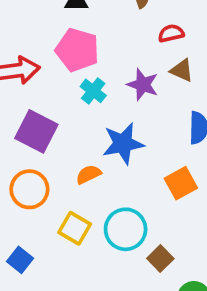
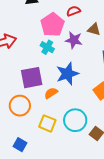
red semicircle: (171, 33) -> (73, 11), moved
pink pentagon: (77, 50) -> (52, 25), moved, turned 30
purple square: (36, 131) -> (32, 78), moved, turned -30

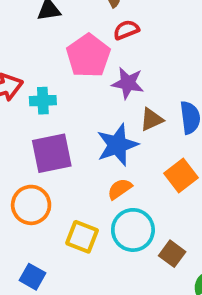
brown triangle: (94, 29) -> (152, 119), moved, turned -40
cyan cross: (47, 47) -> (43, 101), moved, turned -32
orange semicircle: (51, 93) -> (120, 189), moved

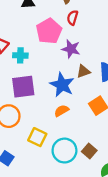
red semicircle: (126, 30) -> (72, 18), turned -56
blue star: (117, 145) -> (62, 85), turned -30
cyan circle: (133, 230) -> (64, 151), moved

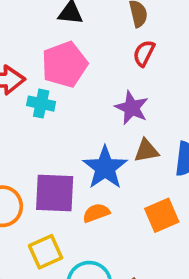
pink pentagon: (49, 31) -> (65, 64), moved
purple square: (23, 87) -> (55, 193), moved
yellow square: (37, 137) -> (46, 252), turned 30

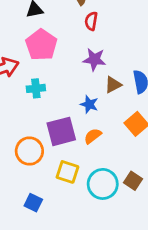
cyan cross: (41, 104) -> (36, 88), moved
blue star: (105, 168) -> (89, 104), size x0.6
yellow square: (46, 252) -> (67, 172), turned -30

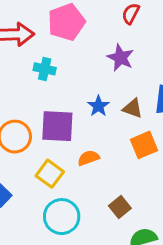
brown triangle: (113, 85) -> (133, 108), moved, turned 30
orange semicircle: (93, 136) -> (88, 158), moved
cyan circle: (103, 184) -> (62, 217), moved

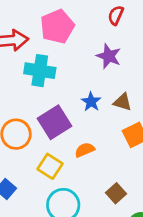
cyan cross: (45, 69) -> (40, 71), size x1.5
purple square: (57, 126) -> (55, 122), turned -32

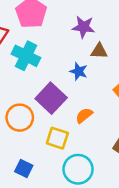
cyan cross: (40, 71) -> (26, 56), turned 32
brown triangle: (123, 102) -> (99, 51), moved

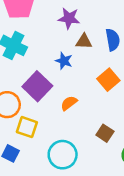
yellow square: (57, 138) -> (27, 127), moved

